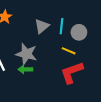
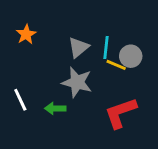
yellow line: (69, 51) -> (116, 65), moved
gray star: (26, 54) -> (77, 82), moved

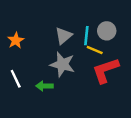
orange star: (26, 34) -> (16, 40), moved
gray circle: (131, 56) -> (107, 31), moved
red L-shape: (121, 113) -> (106, 70), moved

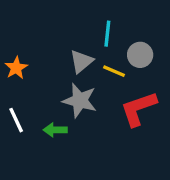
cyan line: (86, 36) -> (107, 34), moved
yellow line: (95, 50) -> (114, 71), moved

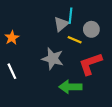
gray triangle: (81, 61) -> (61, 24), moved
green arrow: (55, 130) -> (70, 87), moved, size x1.5

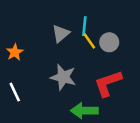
gray triangle: (61, 24) -> (61, 34), moved
yellow line: (75, 40) -> (89, 41), moved, turned 32

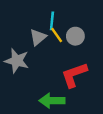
gray triangle: (61, 34) -> (38, 37), moved
gray star: (63, 77) -> (17, 61), moved

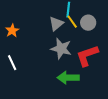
gray star: (17, 61) -> (61, 49), moved

